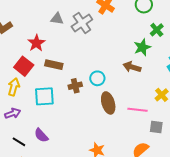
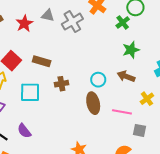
green cross: (157, 30) -> (123, 22), moved
red star: (36, 43) -> (24, 24), moved
brown arrow: (132, 67) -> (126, 76), moved
cyan circle: (97, 78) -> (98, 80), moved

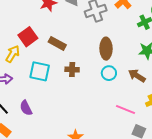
brown ellipse: (93, 103) -> (106, 49), moved

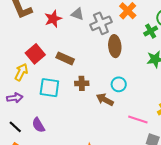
brown ellipse: (106, 49) -> (115, 46), moved
brown arrow: (137, 76) -> (105, 100), moved

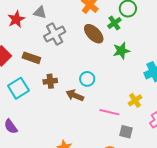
gray cross: (101, 23) -> (55, 34), moved
brown ellipse: (115, 46) -> (94, 34), moved, turned -35
cyan square: (49, 88) -> (18, 88), turned -35

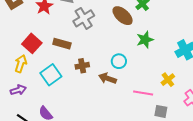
green star: (121, 51) -> (145, 40), moved

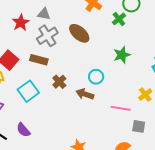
brown ellipse: (123, 16) -> (79, 33), moved
gray cross: (84, 18) -> (47, 36), moved
brown cross: (82, 66) -> (59, 82), turned -32

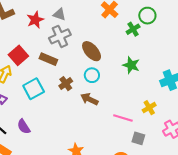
brown ellipse: (79, 33) -> (92, 51), moved
green star: (122, 55) -> (131, 65), turned 30
cyan circle: (96, 77) -> (92, 75), moved

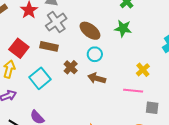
green star: (131, 65) -> (123, 28), moved
yellow cross: (149, 108) -> (143, 70), moved

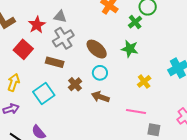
red square: (19, 48) -> (23, 49), moved
yellow cross: (143, 70) -> (144, 81), moved

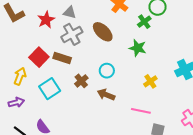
red square: (23, 49) -> (39, 57), moved
brown ellipse: (97, 49) -> (103, 32), moved

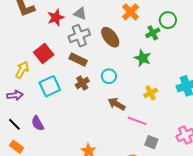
brown rectangle: (62, 58) -> (78, 60), moved
brown arrow: (106, 95) -> (117, 104), moved

